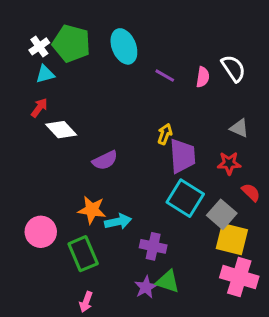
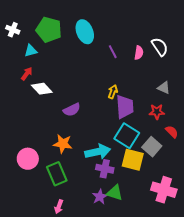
white cross: (39, 46) -> (13, 30), moved, turned -32
purple line: (165, 76) -> (113, 52), turned 32
cyan arrow: (118, 222) -> (98, 152), moved, size x1.4
yellow square: (232, 239) -> (133, 160), moved

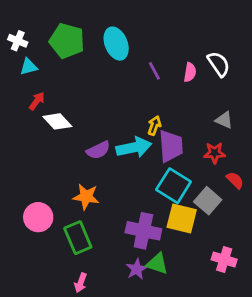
cyan triangle: (31, 51) -> (29, 67), moved
cyan arrow: (98, 152) -> (134, 147), moved
purple cross: (105, 169) -> (143, 231), size x1.4
pink cross: (164, 190) -> (224, 260), size x0.7

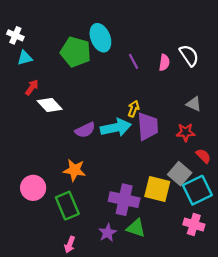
green pentagon: (67, 41) -> (76, 52), moved
cyan square: (174, 186) -> (197, 190), moved, turned 32
purple star: (137, 269) -> (108, 233), moved

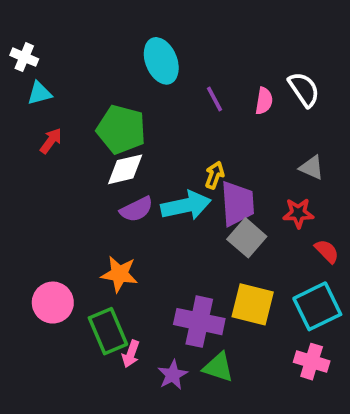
green pentagon: (76, 52) -> (121, 129), moved
white diamond: (50, 105) -> (125, 169), moved, turned -60
gray square: (180, 174) -> (247, 238), moved
pink arrow: (70, 245) -> (131, 354), moved

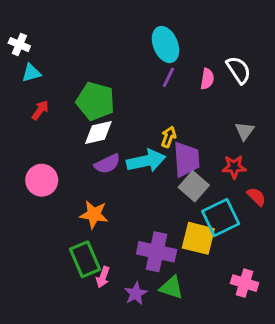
cyan ellipse: (161, 61) -> (165, 45), moved
purple line: (215, 99) -> (168, 77), turned 54
gray triangle: (312, 167) -> (245, 131), turned 42
pink circle: (53, 303) -> (42, 180), moved
cyan square: (317, 306) -> (221, 217), moved

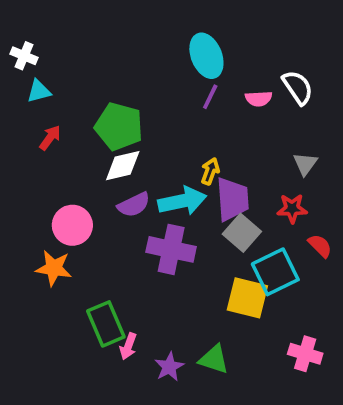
pink semicircle: (207, 79) -> (259, 99), turned 78
pink circle: (42, 180) -> (72, 225), moved
orange star: (94, 215) -> (54, 268), moved
purple cross: (157, 252) -> (171, 249), moved

